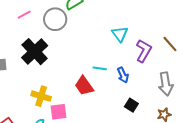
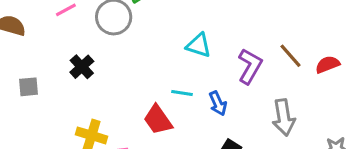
cyan triangle: (120, 34) -> (199, 45), moved, turned -36
black cross: (35, 52) -> (82, 67), size x0.6

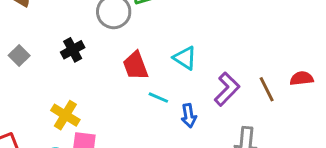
red semicircle: (328, 64) -> (302, 78), moved
gray square: (29, 87) -> (19, 56), turned 36
red trapezoid: (158, 120) -> (136, 66), moved

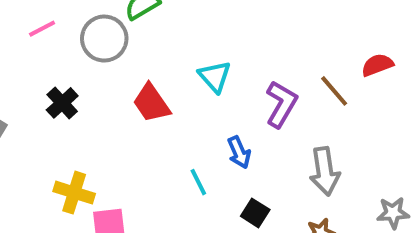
cyan triangle: (185, 58) -> (215, 76), turned 30
cyan line: (158, 98) -> (198, 182), moved, turned 54

